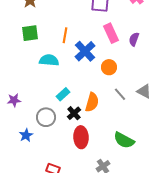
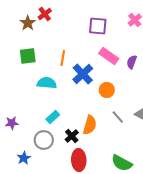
pink rectangle: (111, 33) -> (109, 56), turned -30
cyan rectangle: (63, 94) -> (53, 117), moved

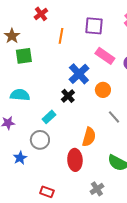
brown star: (28, 23) -> (12, 36), moved
orange line: (63, 58) -> (61, 36), moved
cyan semicircle: (47, 83) -> (20, 95), moved
orange semicircle: (90, 125) -> (89, 137), moved
black cross: (72, 136) -> (68, 96), moved

